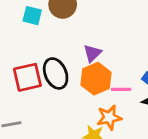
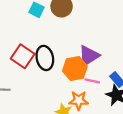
purple triangle: (92, 53) -> (89, 56), moved, size x1.5
red square: (27, 77) -> (23, 56), turned 35

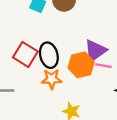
pink line: (92, 81) -> (103, 66), moved
orange star: (79, 100) -> (52, 79), moved

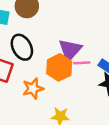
black ellipse: (49, 55) -> (22, 47), moved

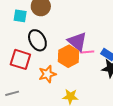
purple triangle: (70, 50) -> (77, 42), turned -30

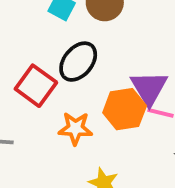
black ellipse: (37, 40) -> (78, 62), turned 50

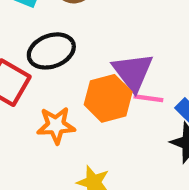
black ellipse: (78, 62) -> (51, 51), turned 36

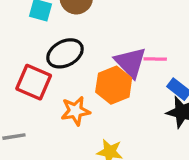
pink line: (148, 98) -> (155, 59), moved

